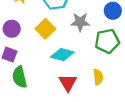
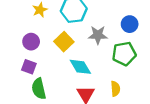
cyan diamond: (62, 55) -> (80, 67), turned 45

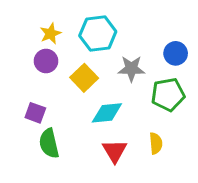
purple circle: (31, 42) -> (46, 61), moved
cyan diamond: (80, 67) -> (107, 113), turned -65

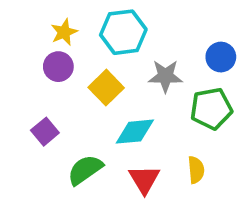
purple square: (35, 113) -> (45, 132), turned 30
green semicircle: (49, 143) -> (85, 170), moved, turned 68

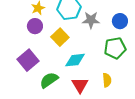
gray star: (165, 76) -> (91, 20), moved
purple square: (45, 132) -> (28, 60), size x1.5

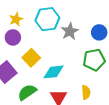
gray star: (91, 20) -> (70, 31), turned -30
yellow square: (60, 37) -> (31, 58), moved

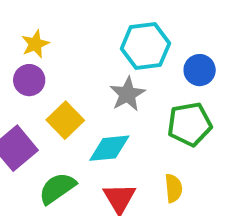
cyan hexagon: (47, 19) -> (145, 46), moved
gray star: (70, 31) -> (127, 94), moved

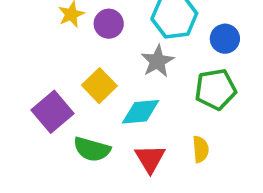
purple circle: (29, 80) -> (109, 24), moved
green semicircle: (57, 188) -> (92, 149), turned -129

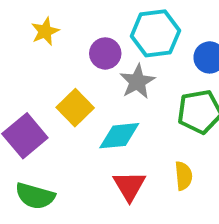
purple circle: (109, 24) -> (105, 53), moved
green semicircle: (92, 149) -> (35, 196), moved

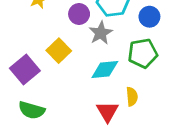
cyan diamond: (119, 136) -> (105, 70), moved
red triangle: (129, 186) -> (107, 111), moved

